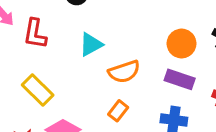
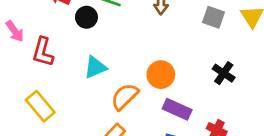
orange circle: (182, 44) -> (161, 75), moved
orange semicircle: (124, 72) -> (125, 97), turned 148

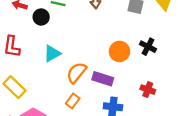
orange circle: (161, 75) -> (119, 51), moved
purple rectangle: (177, 109) -> (103, 79), moved

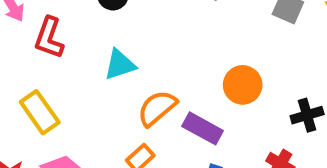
black cross: (148, 47) -> (307, 115), moved, turned 35

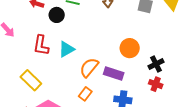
red L-shape: (49, 38) -> (41, 45), moved
black cross: (307, 115) -> (156, 64), moved

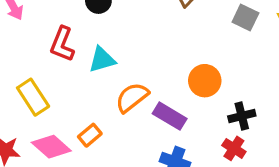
orange rectangle: (85, 94) -> (90, 135), moved

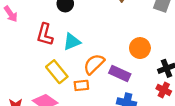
yellow rectangle: (33, 97) -> (57, 72), moved
orange rectangle: (90, 135) -> (81, 85), moved, turned 40

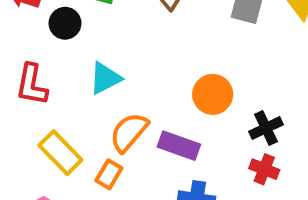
cyan triangle: (72, 42) -> (105, 78), moved
orange rectangle: (81, 85) -> (109, 174), turned -48

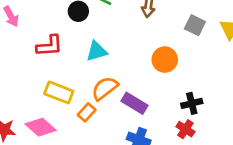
red L-shape: (32, 85) -> (49, 46), turned -116
orange circle: (213, 94) -> (165, 60), moved
yellow rectangle: (60, 153) -> (59, 92), turned -36

